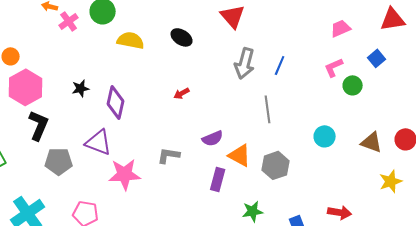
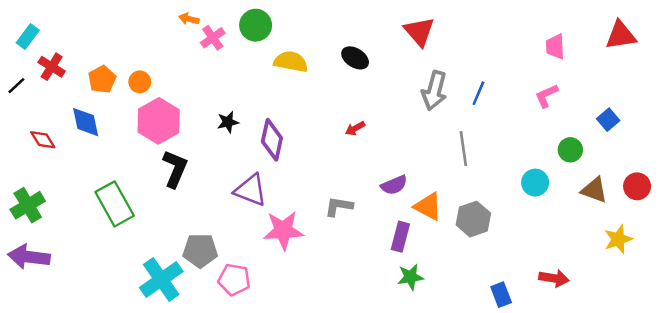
pink trapezoid: (341, 28) -> (555, 47), turned -70
blue square: (377, 58) -> (608, 120), moved
green circle: (353, 85) -> (570, 150), moved
gray pentagon: (59, 161) -> (200, 251), moved
green star: (253, 211) -> (410, 277), moved

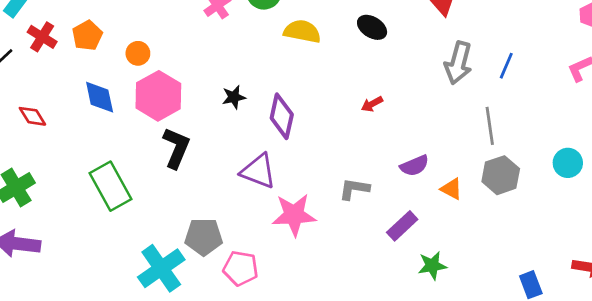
orange pentagon: (102, 79) -> (87, 36), moved
blue diamond: (86, 122) -> (100, 97), moved
orange triangle: (428, 206) -> (451, 189), size x0.7
gray hexagon: (473, 219) -> (501, 175), moved
purple rectangle: (400, 237) -> (402, 226), moved, turned 32

